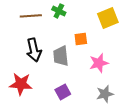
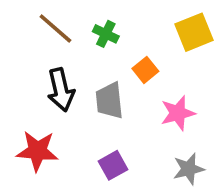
green cross: (59, 11) -> (106, 34), moved
brown line: (31, 16) -> (55, 29), turned 45
orange square: (81, 39) -> (145, 70), turned -32

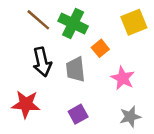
green cross: (106, 34) -> (73, 24), size x1.6
pink star: (178, 113) -> (123, 78), turned -30

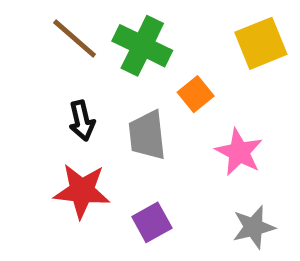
black arrow: (42, 62) -> (82, 121), size x0.7
red star: (26, 104) -> (82, 191), moved

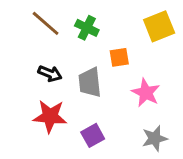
green cross: (142, 46) -> (87, 28), size x0.7
orange square: (196, 94) -> (119, 57), turned 30
black arrow: (82, 121) -> (50, 74), turned -55

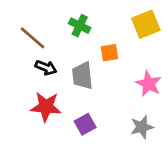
brown line: (46, 23) -> (32, 38), moved
pink star: (146, 93) -> (149, 84), moved

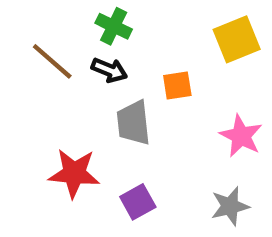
green cross: (80, 26) -> (114, 26), moved
black arrow: (46, 68) -> (109, 70), moved

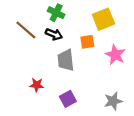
yellow square: (237, 39) -> (103, 19), moved
pink star: (241, 136) -> (115, 55), moved
red star: (74, 173) -> (37, 85), size x0.6

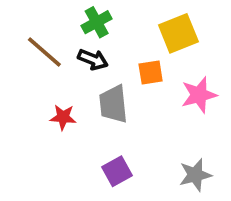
green cross: (56, 13) -> (97, 22), turned 35
pink star: (115, 55) -> (199, 95), turned 30
red star: (37, 85) -> (63, 117), moved

